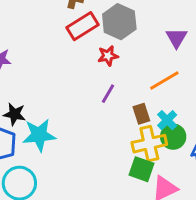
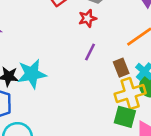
cyan star: (39, 135) -> (32, 74), moved

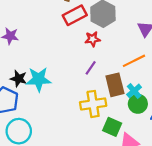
brown rectangle: (121, 68) -> (115, 85), size x1.5
yellow cross: (130, 94) -> (93, 104), moved

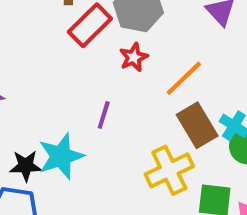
orange line: (134, 61) -> (184, 78), moved
purple line: (91, 68) -> (104, 115), moved

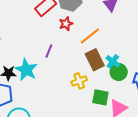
cyan star: (61, 156) -> (26, 70), turned -30
yellow cross: (169, 170) -> (79, 81), size x0.7

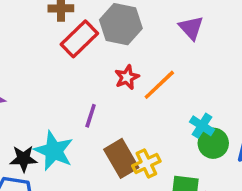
red star: (66, 24) -> (127, 77), moved
brown rectangle: (95, 60) -> (121, 158), moved

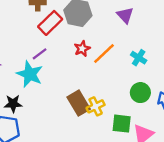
purple line: (91, 116) -> (40, 54), moved, turned 35
cyan cross: (202, 126) -> (139, 58), moved
cyan star: (54, 151) -> (30, 74), moved

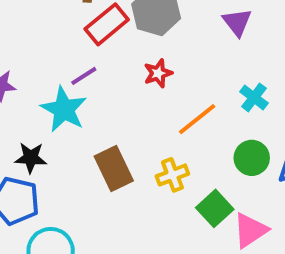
orange line: (104, 54) -> (197, 119), moved
brown rectangle: (79, 103) -> (114, 169), moved
green square: (122, 124) -> (215, 208), turned 36

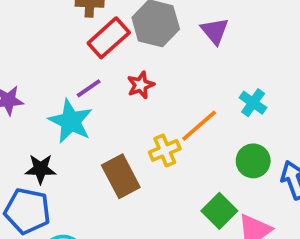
purple triangle: (237, 22) -> (215, 31), moved
red star: (158, 73) -> (141, 85), moved
yellow cross: (172, 175) -> (165, 150), moved

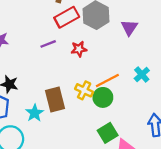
cyan star: (71, 121) -> (35, 113), moved, size x0.7
yellow cross: (165, 150) -> (84, 90), turned 36
green circle: (253, 161) -> (103, 97), moved

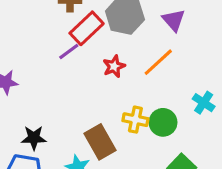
purple line: (48, 44) -> (69, 52), moved
cyan cross: (142, 75) -> (204, 103), moved
orange line: (107, 81) -> (158, 62), moved

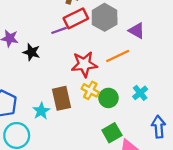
purple triangle: (174, 20) -> (137, 31), turned -36
red star: (114, 66) -> (84, 64), moved, size x1.6
black star: (34, 138) -> (31, 52), moved

